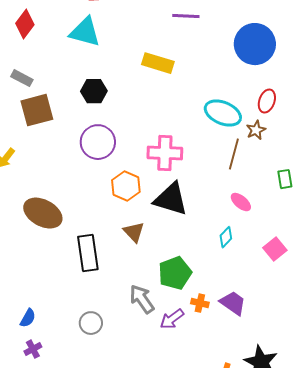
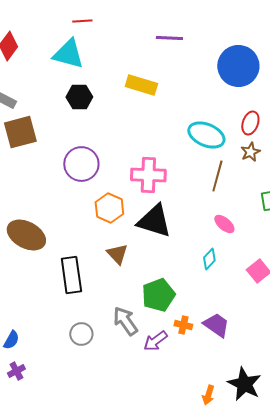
black hexagon: (94, 91) -> (79, 97), moved
brown star: (256, 130) -> (250, 152), moved
gray circle: (91, 323) -> (81, 334), moved

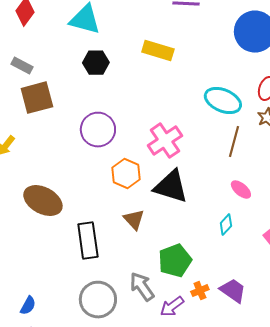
pink cross: (148, 175) -> (165, 141), turned -36
orange cross: (183, 325) -> (200, 291), turned -36
gray circle: (81, 334) -> (98, 300), size x1.6

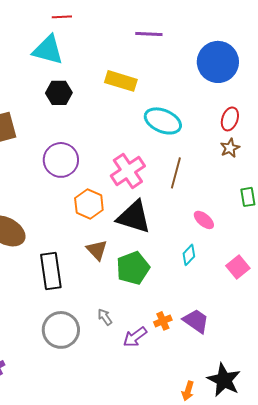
cyan ellipse: (223, 101) -> (163, 121), moved
brown line: (234, 142) -> (176, 173), moved
green pentagon: (175, 261) -> (133, 268), moved
gray arrow: (142, 287) -> (105, 317), size x0.6

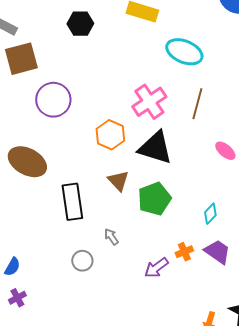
purple circle: (61, 160) -> (53, 100), moved
cyan diamond: (189, 255) -> (210, 214), moved
gray arrow: (105, 317) -> (111, 237), moved
gray circle: (61, 330) -> (82, 261), size x0.6

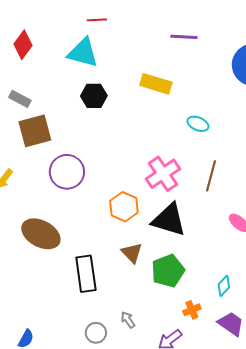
cyan ellipse: (184, 52) -> (198, 124), size x0.6
gray arrow: (111, 237) -> (128, 320), moved
orange cross: (184, 252) -> (192, 310), moved

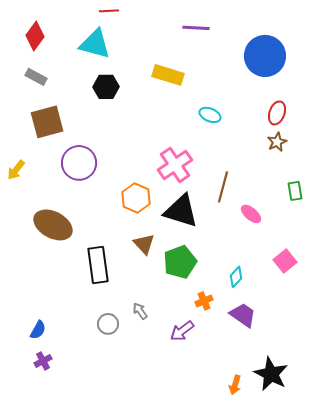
gray rectangle: (20, 99) -> (36, 77), moved
brown line: (211, 176) -> (223, 187), moved

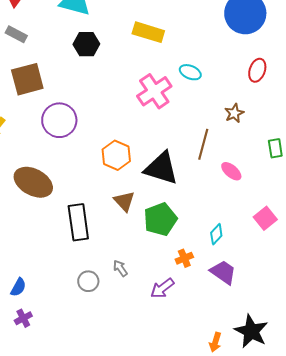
brown star: (277, 142) -> (234, 113), moved
pink cross: (175, 165) -> (154, 91), moved

